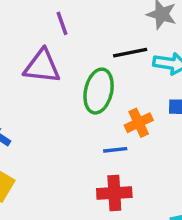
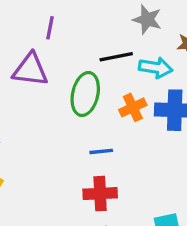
purple line: (62, 23) -> (50, 28), turned 30
orange cross: (139, 123) -> (133, 107), moved

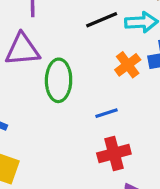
green ellipse: (85, 94) -> (59, 80), moved

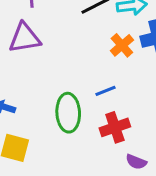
green ellipse: (59, 80) -> (68, 113), moved

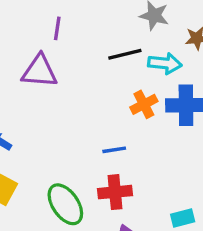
green ellipse: (68, 113) -> (65, 204), moved, turned -45

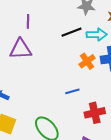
red cross: (115, 192) -> (95, 113), moved

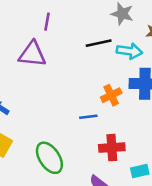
orange cross: (87, 61) -> (111, 95), moved

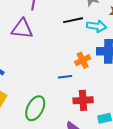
green ellipse: (49, 158) -> (35, 108), turned 60

